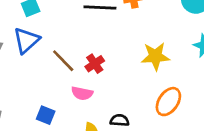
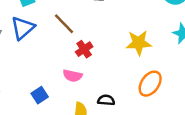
brown line: (63, 61) -> (64, 24), moved
blue square: (46, 115) -> (40, 95), turned 35

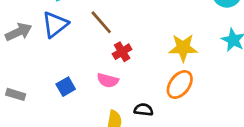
orange ellipse: (150, 84) -> (180, 85), moved
blue square: (40, 95) -> (66, 87), moved

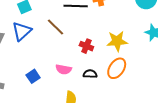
red cross: (122, 52) -> (86, 46), moved, turned -32
black semicircle: (144, 110) -> (90, 74), moved

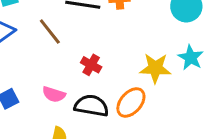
yellow star: (117, 41) -> (155, 68), moved
black semicircle: (90, 74) -> (91, 106), size x1.6

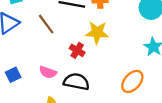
yellow star: (155, 68) -> (97, 33), moved
orange ellipse: (131, 102) -> (132, 81), moved

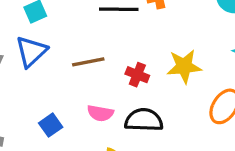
brown line: (46, 24) -> (88, 62), moved, turned -55
yellow star: (97, 33) -> (184, 66), moved

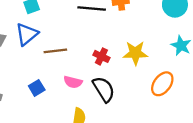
brown line: (88, 62) -> (55, 51), moved
black semicircle: (144, 120) -> (104, 89), turned 52

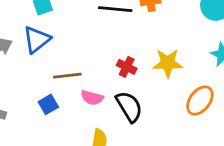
brown line: (55, 51) -> (67, 76), moved

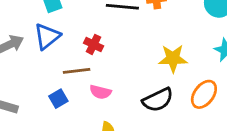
red cross: (127, 67) -> (94, 44), moved
black semicircle: (129, 107) -> (158, 100), moved, turned 96

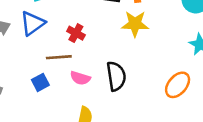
yellow star: (173, 58) -> (135, 24), moved
black semicircle: (158, 100) -> (116, 76), moved, turned -76

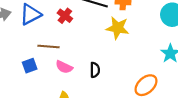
red cross: (76, 33) -> (65, 16), moved
black semicircle: (116, 76) -> (95, 70), size x0.6

